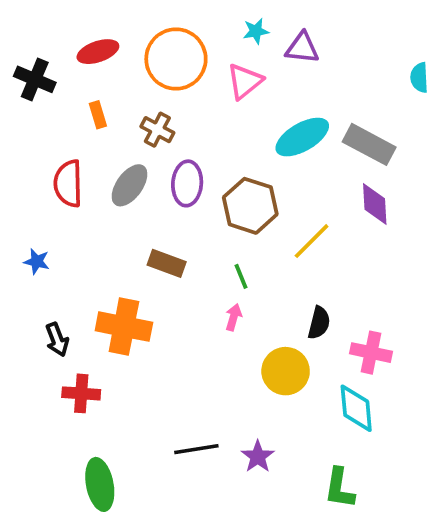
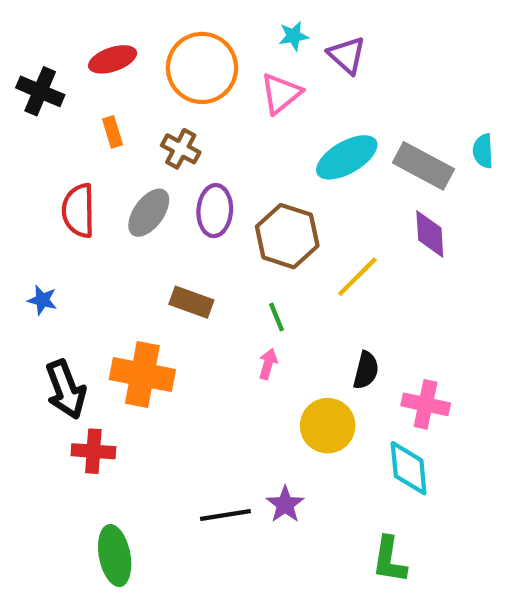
purple triangle: (302, 48) -> (347, 55), turned 36
cyan semicircle: (419, 78) -> (483, 151), moved
black arrow: (57, 340) -> (66, 389), size x1.5
purple star: (258, 457) -> (285, 504), moved

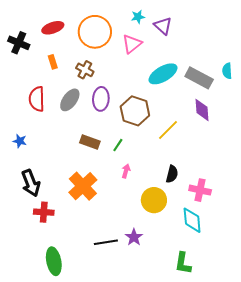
green line: (277, 317) -> (118, 145), moved, turned 56
orange cross: (142, 375) -> (83, 186), moved, turned 36

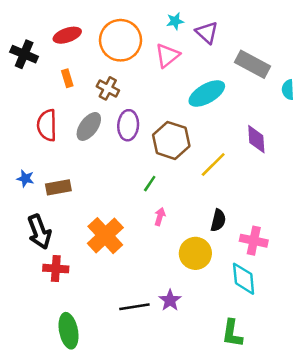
gray rectangle: (199, 78) -> (252, 64), moved
brown rectangle: (90, 142) -> (58, 187), moved, turned -30

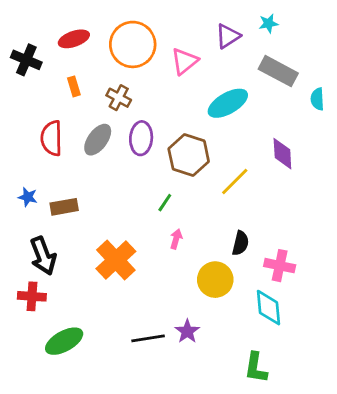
cyan star: (175, 21) -> (268, 23), moved
purple triangle: (207, 33) -> (228, 36), turned 45
red cross: (56, 269) -> (32, 296), moved
green ellipse: (69, 331) -> (64, 341), moved, turned 72

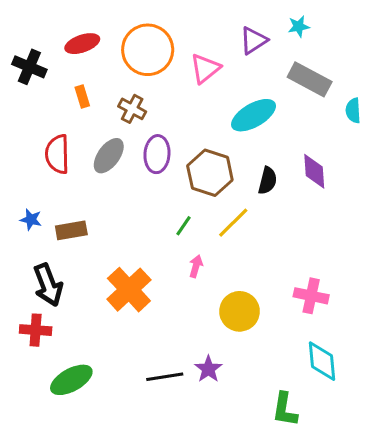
yellow line: (235, 182) -> (233, 223), moved
black semicircle: (240, 243) -> (268, 181), moved
cyan diamond: (268, 308) -> (322, 361), moved

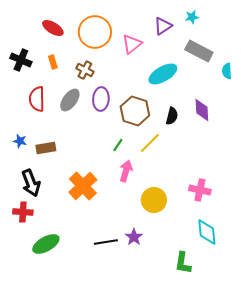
red ellipse: (82, 44) -> (53, 28), turned 50
black cross: (29, 67) -> (21, 60), moved
pink arrow: (196, 266) -> (126, 171), size x1.5

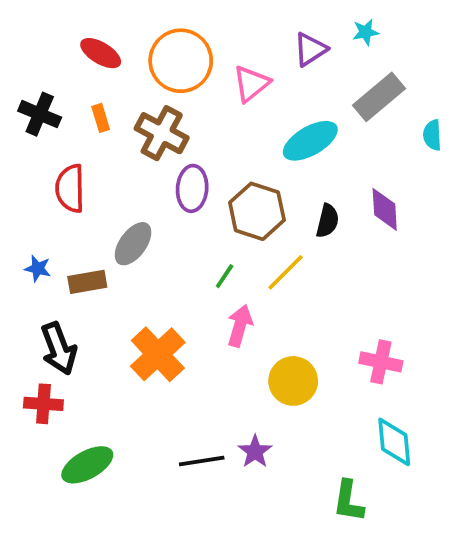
gray rectangle: (199, 51) -> (379, 97), turned -68
brown cross: (85, 70) -> (162, 133), size x1.5
gray ellipse: (70, 100) -> (133, 244), moved

